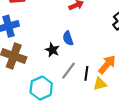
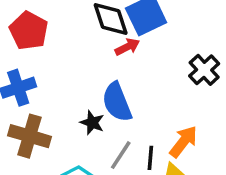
blue semicircle: (68, 38) -> (117, 102), size x1.6

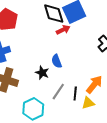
blue semicircle: (117, 102) -> (57, 61), size x0.6

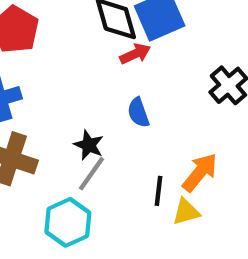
blue semicircle: (57, 61) -> (138, 113), moved
gray line: (58, 92) -> (92, 174), moved

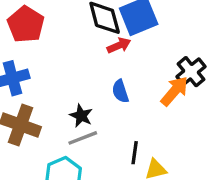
orange arrow: (200, 172) -> (175, 91), moved
gray line: (92, 174) -> (83, 138), turned 32

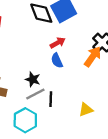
red arrow: (119, 45) -> (58, 43), moved
black line: (135, 153) -> (51, 99), moved

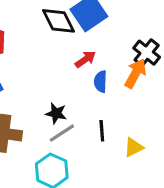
blue semicircle: (57, 61) -> (101, 82), moved, turned 32
black line: (51, 99) -> (102, 131), moved

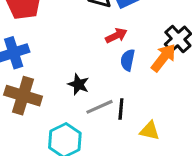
gray line: (62, 133) -> (99, 107), moved
yellow triangle: (134, 147) -> (150, 131), turned 30

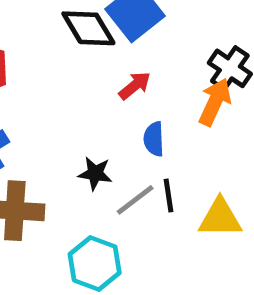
blue semicircle: (128, 60) -> (154, 139), moved
yellow triangle: (150, 131) -> (220, 218), size x1.4

